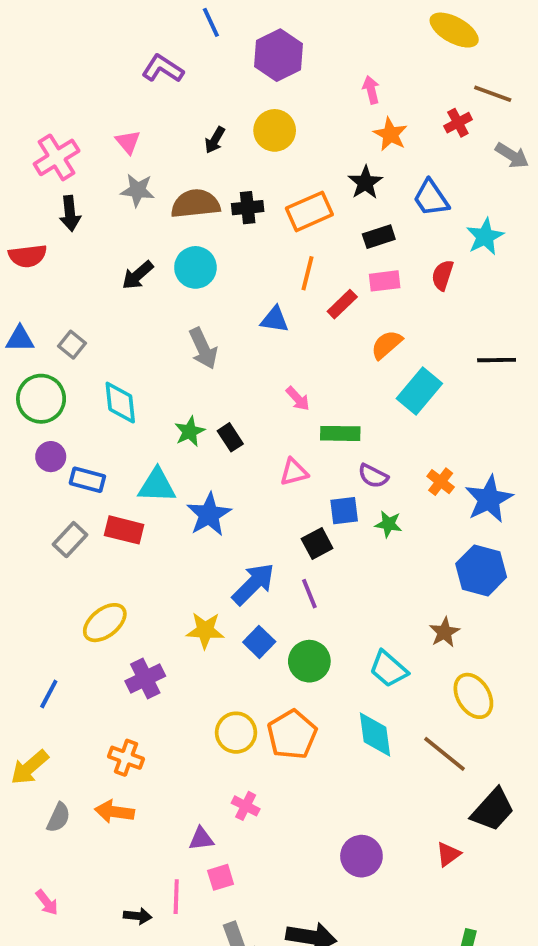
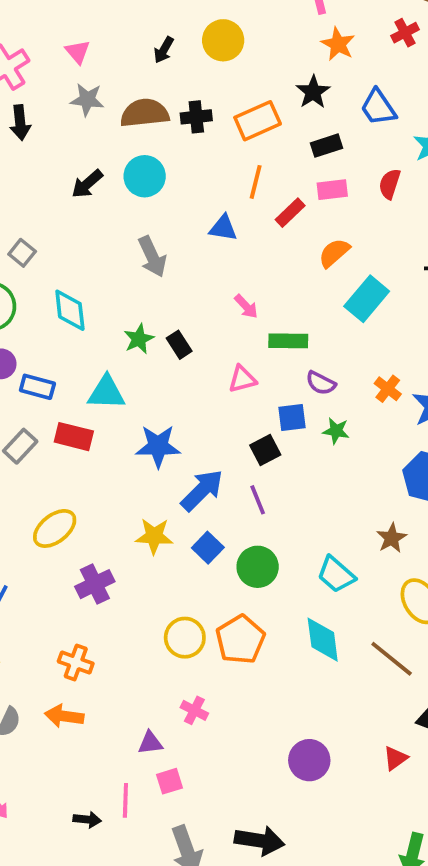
blue star: (209, 514) -> (158, 446), moved, turned 30

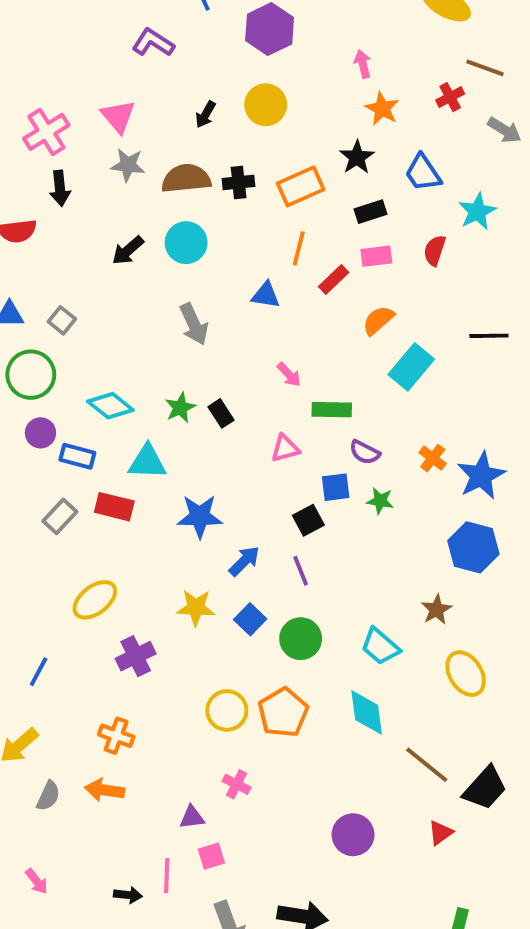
pink triangle: (78, 52) -> (118, 116), size x1.4
cyan diamond: (70, 310) -> (110, 406), moved, turned -45
blue arrow: (202, 490) -> (244, 561), size x0.7
brown line: (392, 659) -> (427, 765), moved

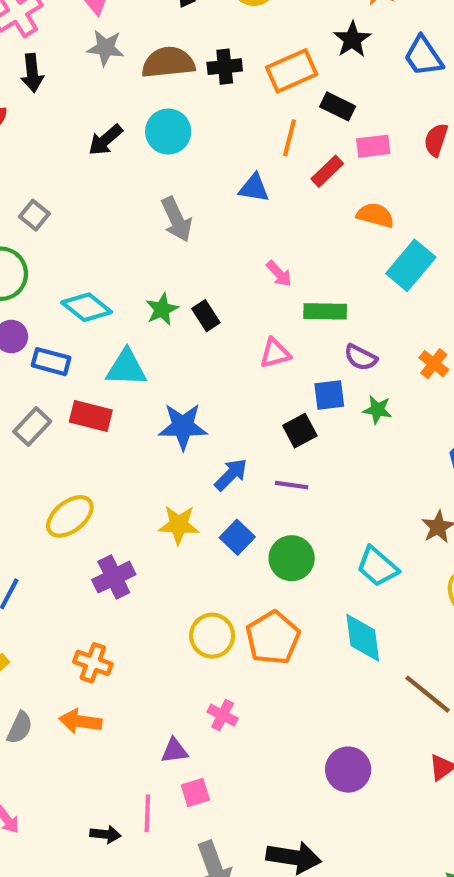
black rectangle: (371, 212) -> (338, 106), moved, turned 44
orange semicircle: (378, 320) -> (375, 215), turned 56
purple line: (301, 571) -> (292, 485), turned -60

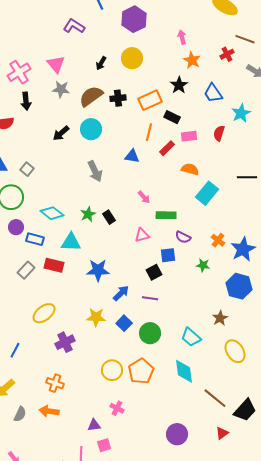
brown semicircle: (168, 62) -> (91, 96), turned -30
green star: (377, 410) -> (203, 265), moved

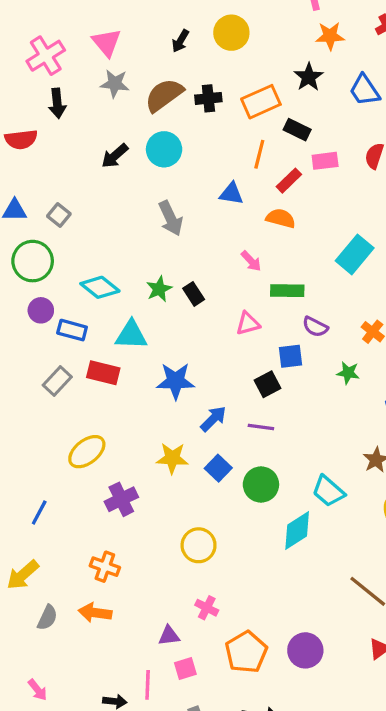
orange star: (192, 60) -> (330, 36), turned -30
orange semicircle: (190, 169) -> (281, 218), moved
orange pentagon: (141, 371) -> (246, 652), moved
cyan diamond: (184, 371) -> (297, 530), moved, turned 65

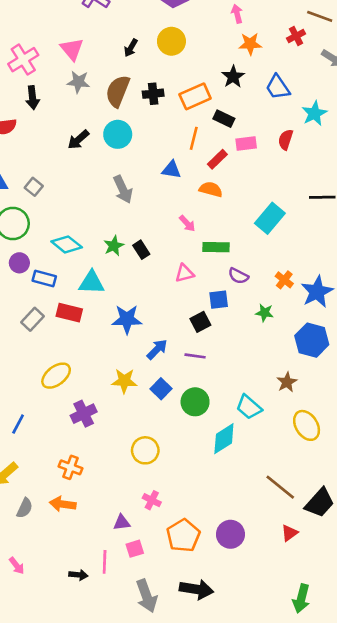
brown semicircle: (164, 95) -> (118, 91), turned -32

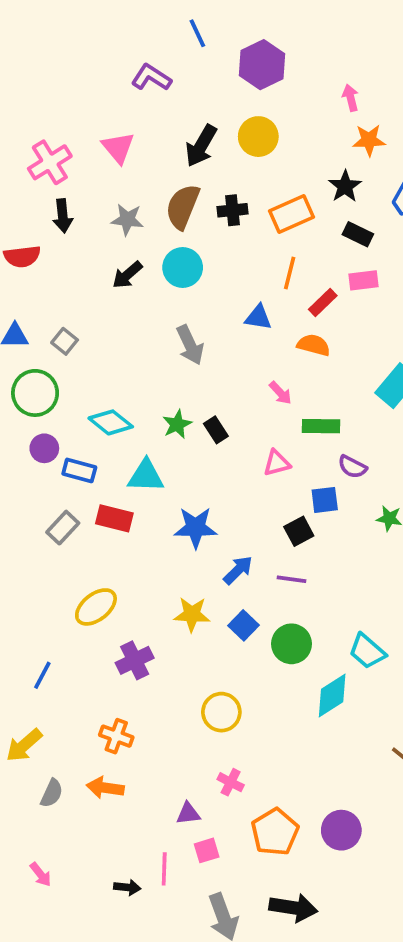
black arrow: (131, 48) -> (201, 146), size x1.6
gray star: (78, 82) -> (127, 220), moved
black rectangle: (224, 119) -> (358, 234), moved

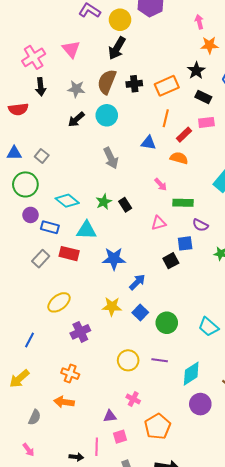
yellow circle: (258, 137) -> (120, 20), moved
purple line: (291, 579) -> (160, 360), moved
cyan diamond: (332, 695) -> (191, 374), moved
gray semicircle: (52, 793) -> (35, 417), moved
purple circle: (341, 830) -> (200, 404), moved

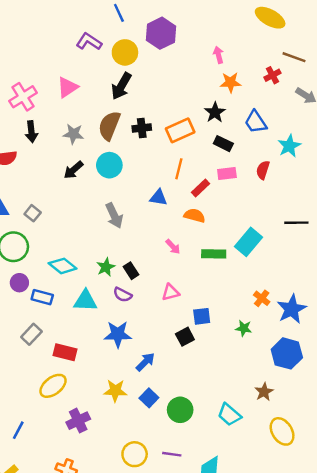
pink triangle: (71, 49) -> (67, 87), turned 36
green rectangle: (183, 203) -> (214, 254), moved
purple semicircle: (200, 225) -> (123, 295), moved
red rectangle: (69, 254) -> (65, 352), moved

